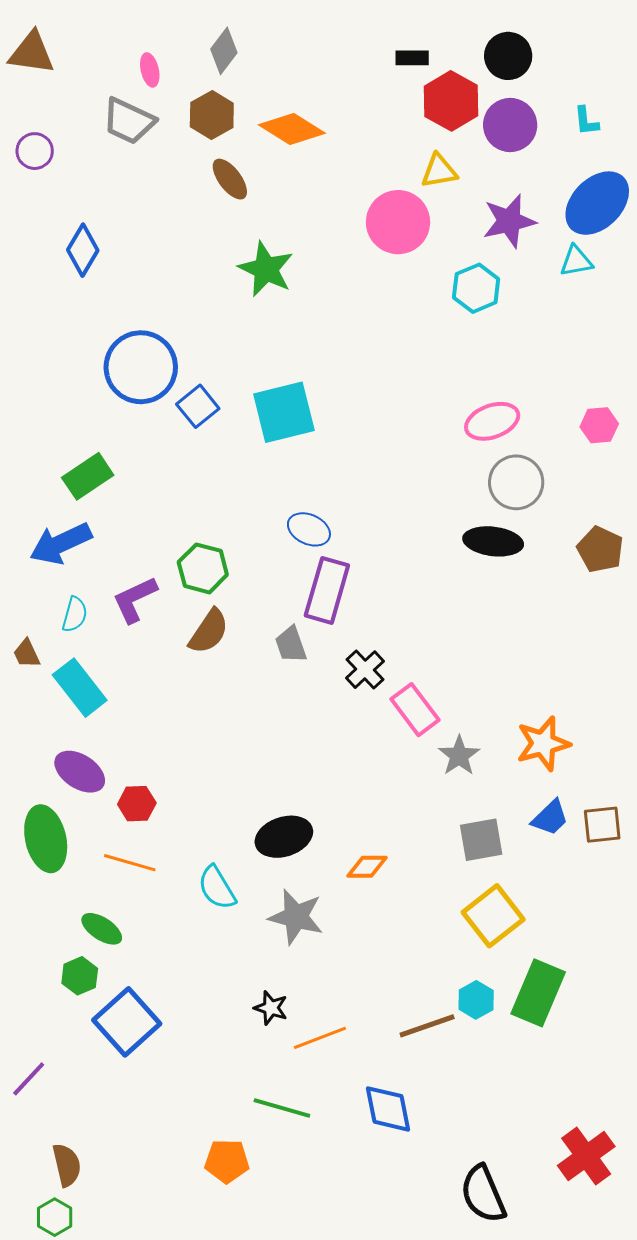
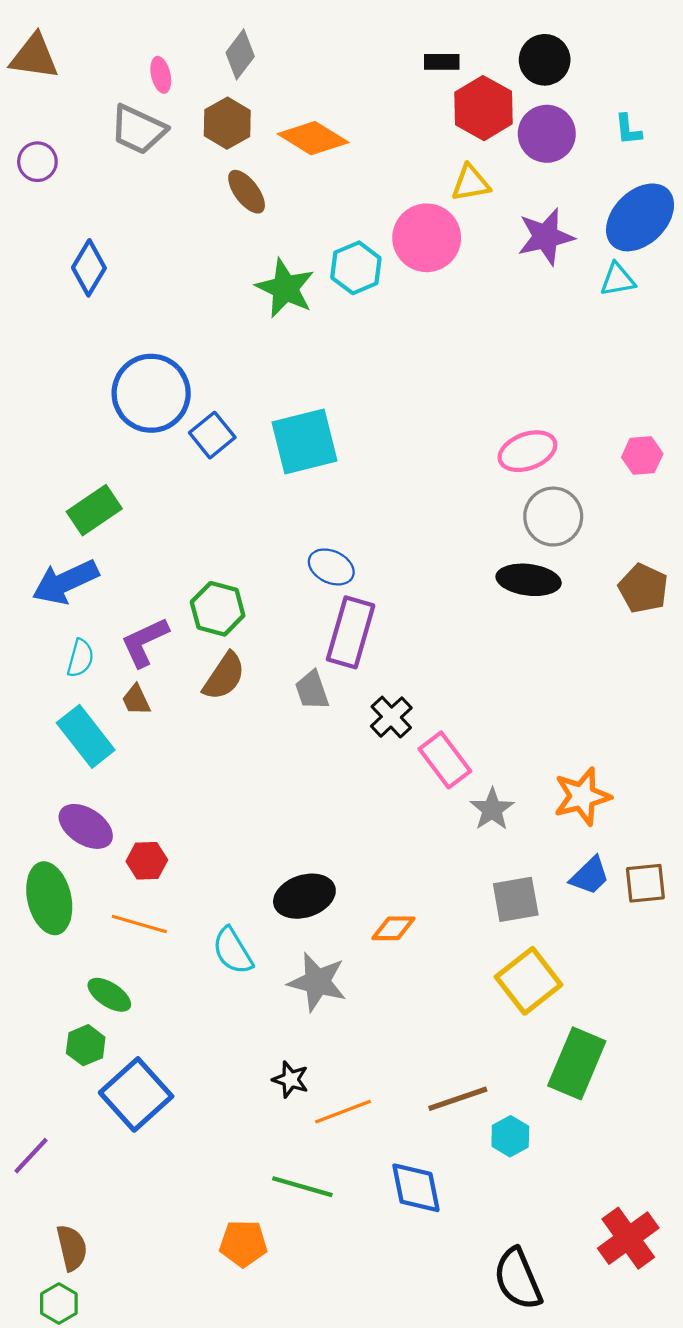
cyan hexagon: (476, 288) -> (356, 268), moved
brown trapezoid: (27, 654) -> (136, 700), moved
cyan hexagon: (476, 1000) -> (510, 1136), moved

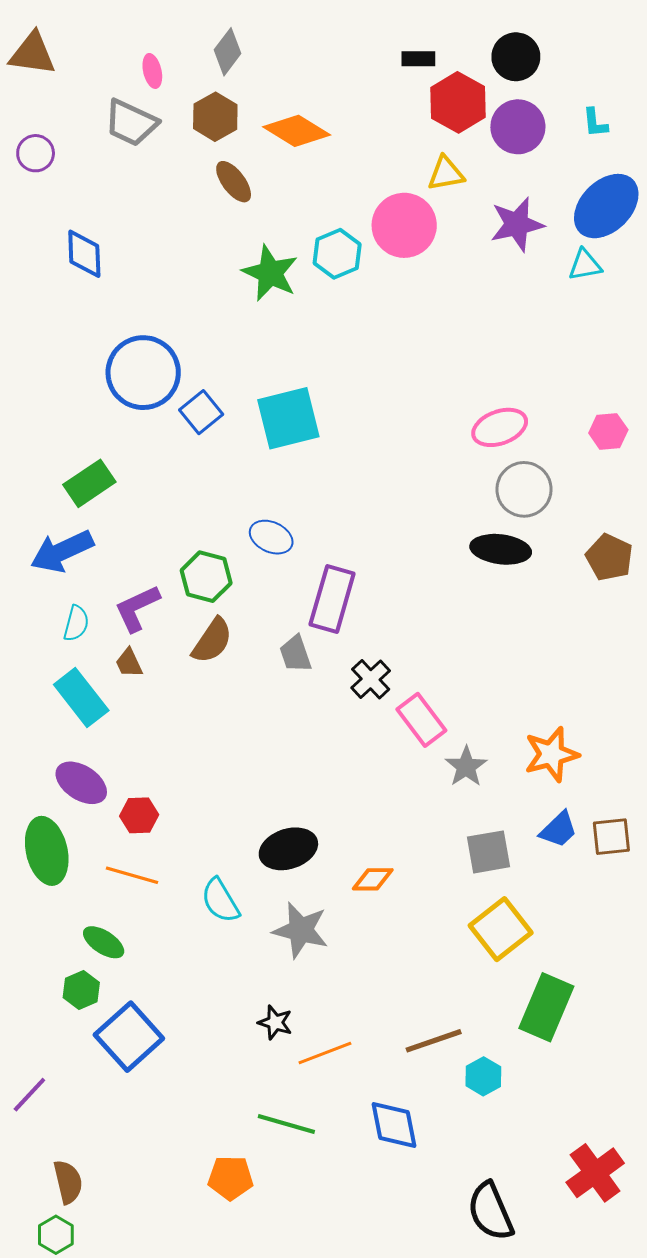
blue diamond: (89, 268) -> (84, 254), turned -33
blue ellipse: (331, 567) -> (271, 537), moved

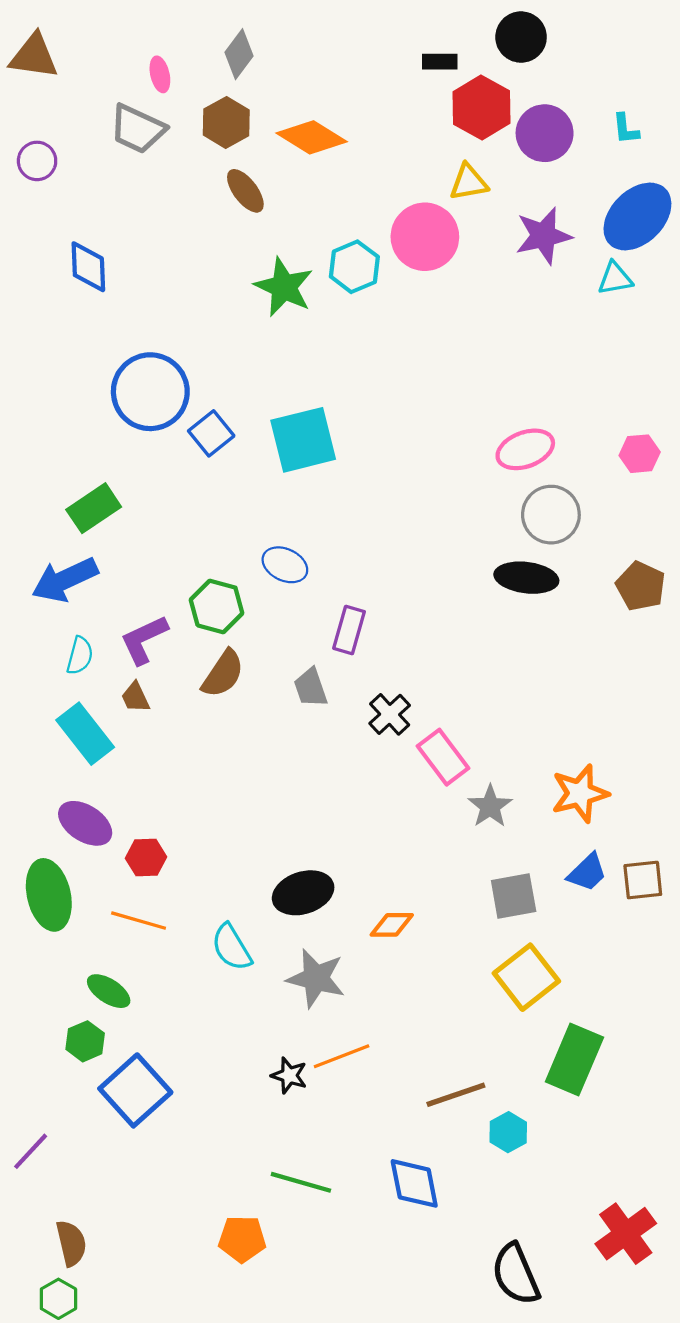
black circle: (516, 57) -> (521, 37), moved
purple rectangle: (332, 599) -> (349, 630), size x0.7
orange line: (325, 1053) -> (342, 1056), moved

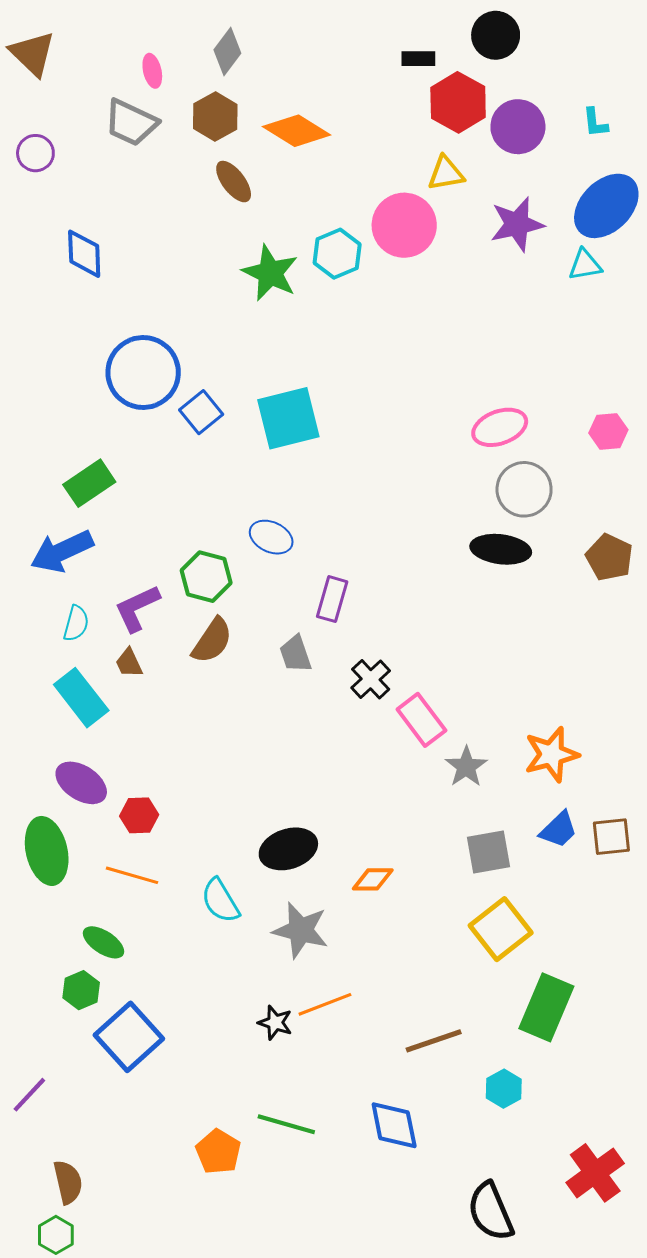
brown triangle: (34, 56) -> (32, 54), turned 36
cyan hexagon: (508, 1132) -> (504, 1089), moved
orange pentagon: (242, 1239) -> (218, 1152), moved, turned 30

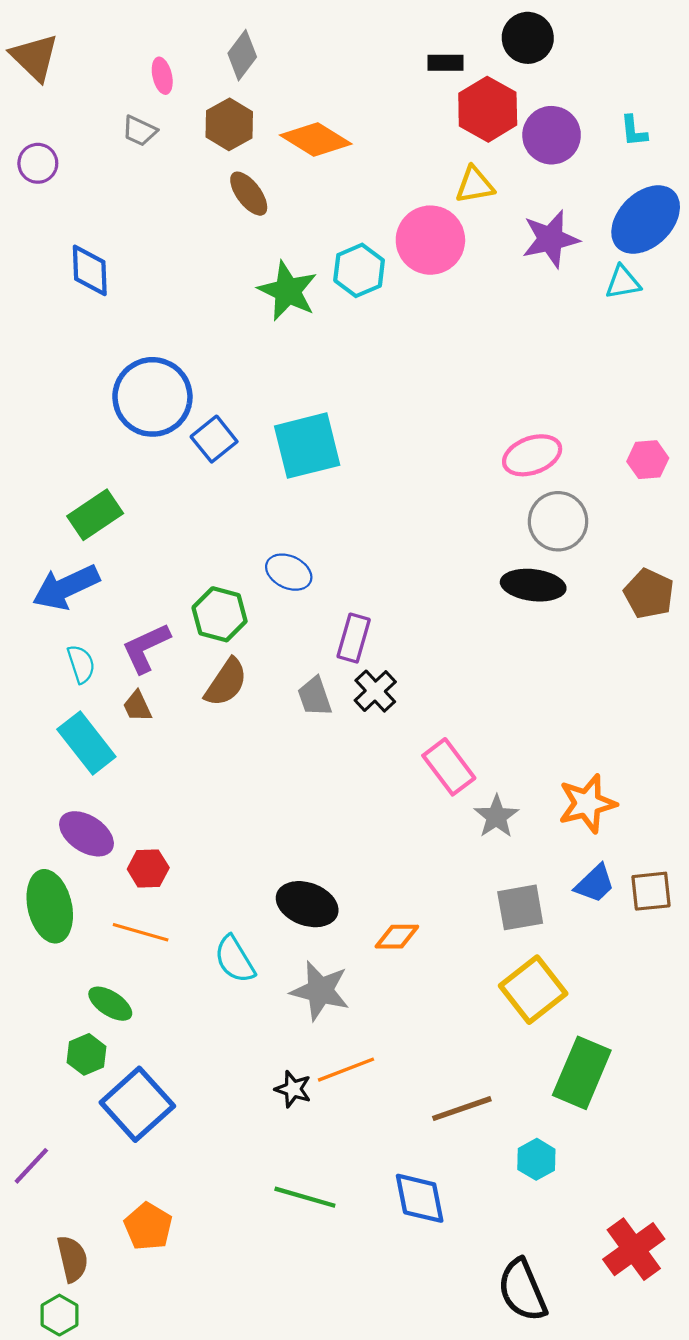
gray trapezoid: (131, 123) -> (139, 131), size x0.6
cyan semicircle: (76, 623) -> (81, 664), turned -33
black cross: (371, 679) -> (375, 691), moved
black ellipse: (288, 849) -> (307, 904), turned 38
orange pentagon: (218, 1152) -> (148, 1226), moved

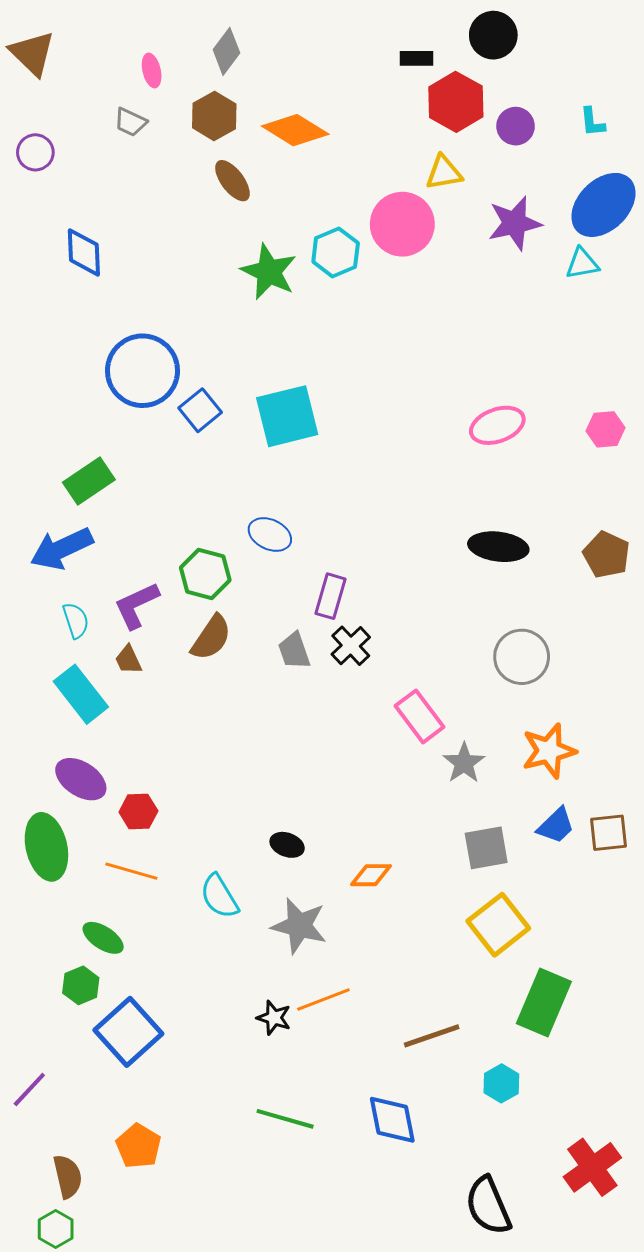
purple circle: (552, 135) -> (516, 126), size x0.7
gray circle: (558, 521) -> (522, 657), moved
black ellipse: (307, 904) -> (287, 845), size x0.6

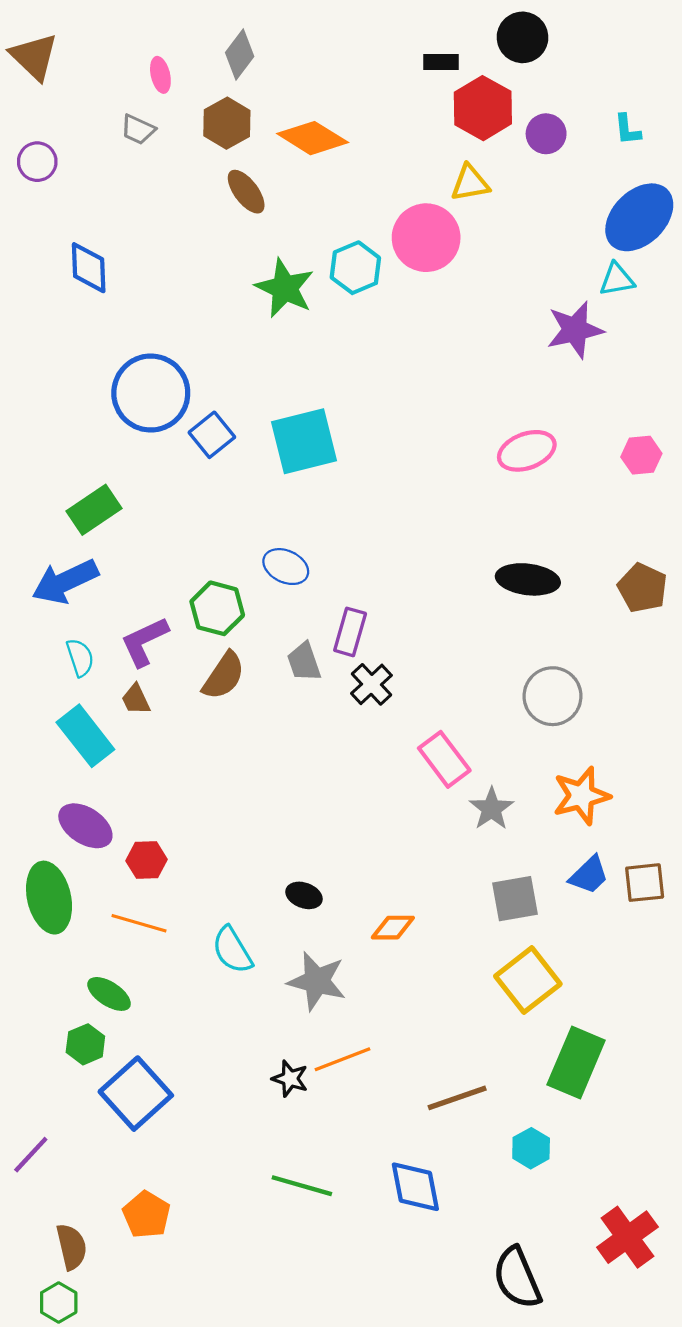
purple star: (515, 223) -> (575, 330), moved
gray trapezoid: (294, 651) -> (304, 662), moved

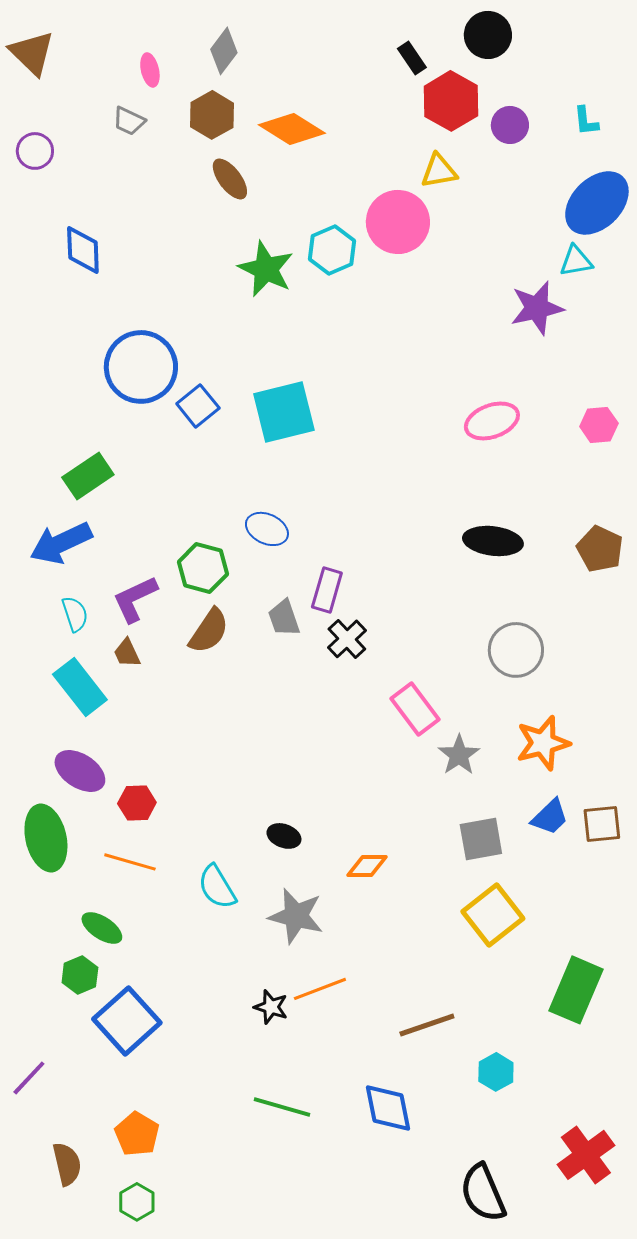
black rectangle: (441, 62) -> (412, 58), turned 56
green rectangle: (576, 1063) -> (576, 990), moved
green hexagon: (59, 1302) -> (137, 1202), moved

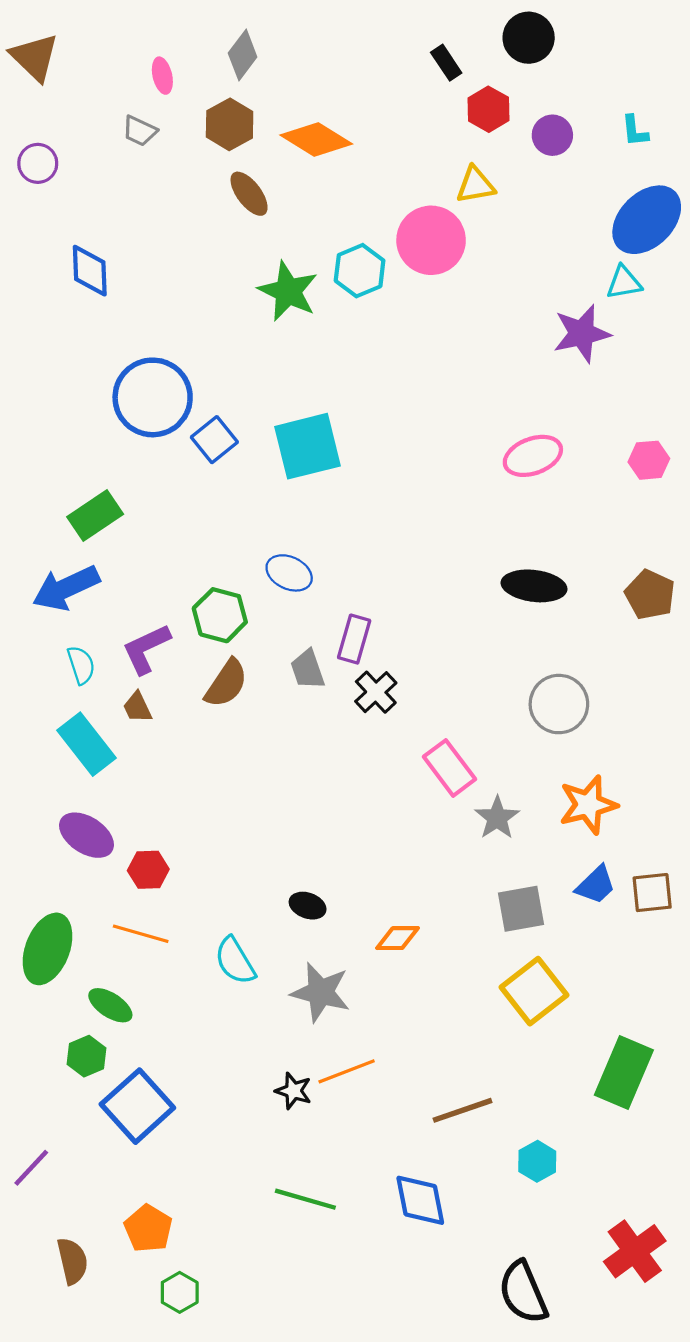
red hexagon: (451, 101) -> (488, 109), size x0.7
green ellipse: (46, 838) -> (48, 949), moved, turned 34
green hexagon: (137, 1202) -> (180, 1292), moved

